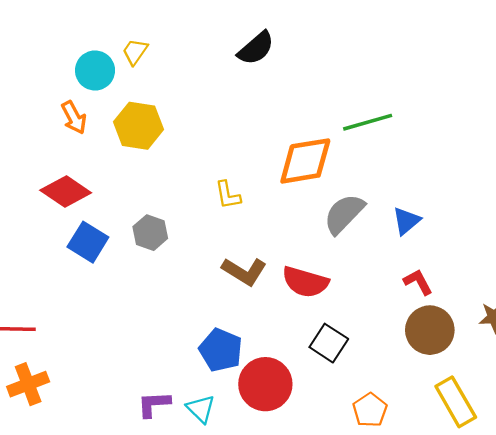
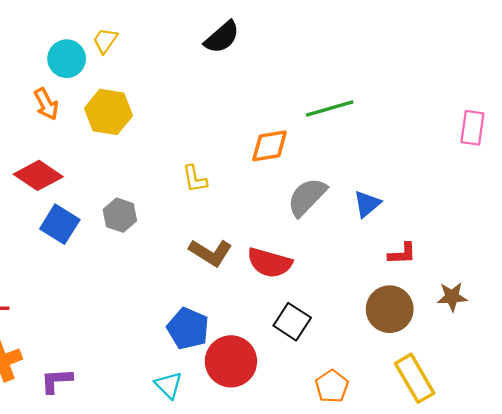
orange diamond: (305, 161) -> (270, 146), size x0.7
red L-shape: (418, 282) -> (402, 254), moved, turned 116
purple L-shape: (154, 404) -> (56, 381), moved

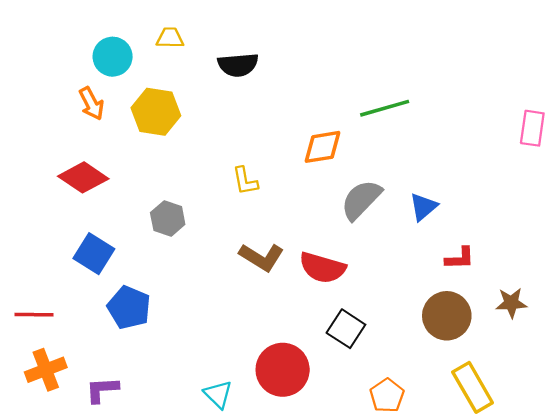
black semicircle: (222, 37) -> (238, 65), moved, turned 36
yellow trapezoid: (105, 41) -> (170, 38), moved, turned 56
blue square: (60, 224) -> (94, 254), moved
blue pentagon: (188, 328) -> (129, 308), moved

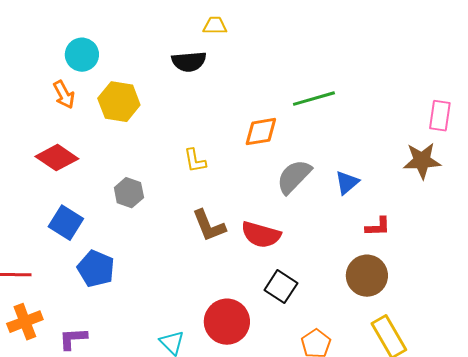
yellow trapezoid: (170, 38) -> (215, 26), moved
brown L-shape: (261, 257) -> (209, 226), turned 36
brown star: (511, 303) -> (422, 161), moved, size x1.4

